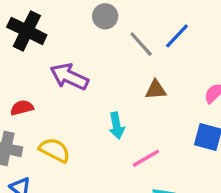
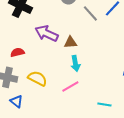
brown triangle: (156, 90) -> (70, 42), moved
pink line: (146, 158) -> (70, 86), moved

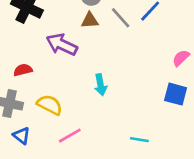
brown triangle: (70, 42) -> (90, 20), moved
pink line: (70, 86) -> (70, 136), moved

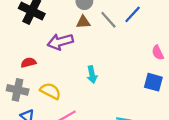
purple arrow: (62, 45) -> (60, 42), turned -40
pink semicircle: (181, 58) -> (158, 53), turned -72

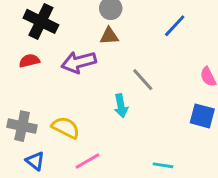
gray line: (108, 20) -> (143, 80), moved
red semicircle: (28, 63) -> (29, 61), moved

